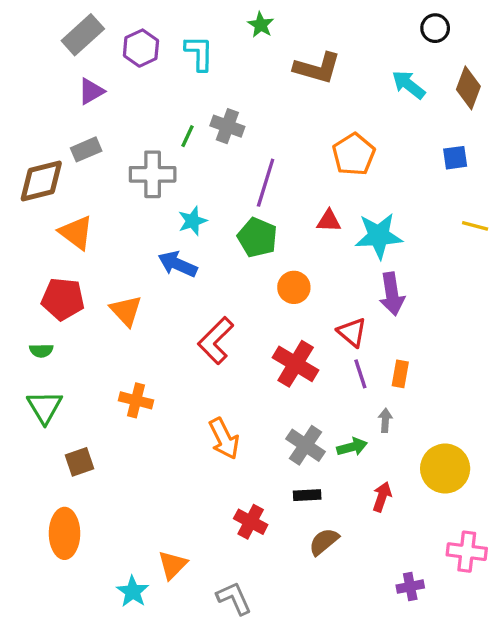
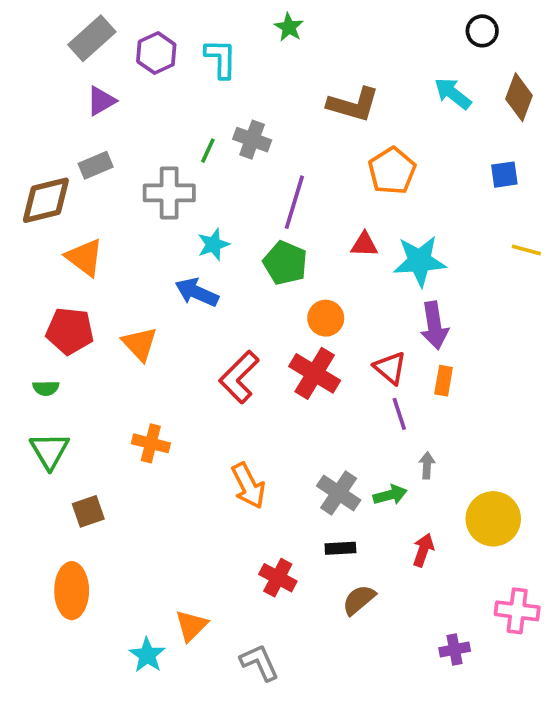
brown L-shape: (317, 68) -> (353, 105), moved
red cross: (296, 364) -> (315, 373), moved
orange rectangle: (400, 374) -> (444, 381), moved

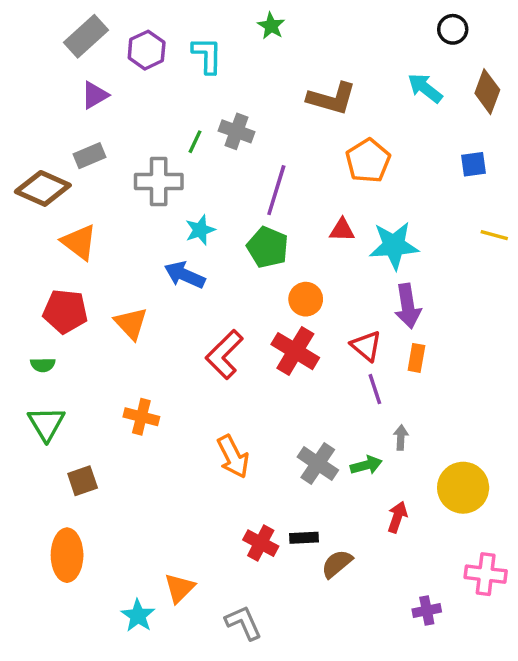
brown diamond: (46, 200) -> (43, 188), turned 38
black rectangle: (340, 548) -> (304, 538), moved

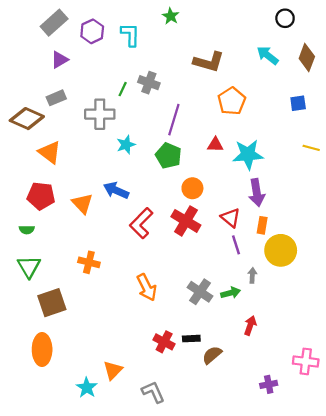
blue arrow: (185, 275) -> (116, 190), moved
brown square: (83, 481) -> (52, 303), size x1.5
yellow circle: (463, 488) -> (281, 250), moved

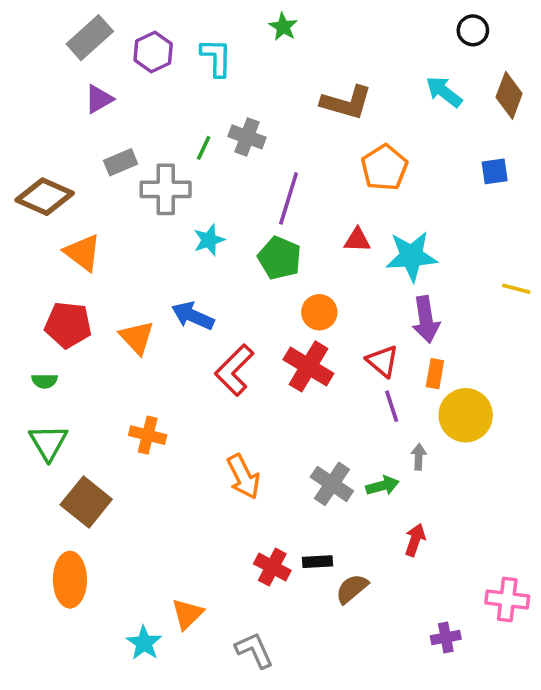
gray rectangle: (56, 98) -> (121, 162), moved
yellow line: (311, 148) -> (516, 289), moved
brown square: (52, 303) -> (86, 502), turned -32

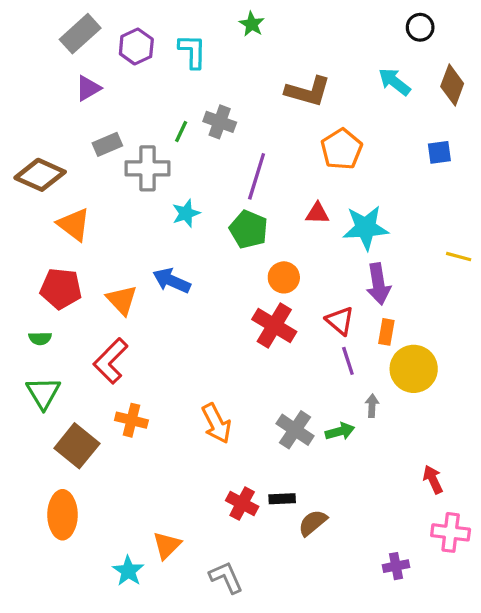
red L-shape: (234, 370) -> (111, 361), moved
orange cross: (148, 435) -> (131, 420), moved
red arrow: (415, 540) -> (433, 479), moved, turned -44

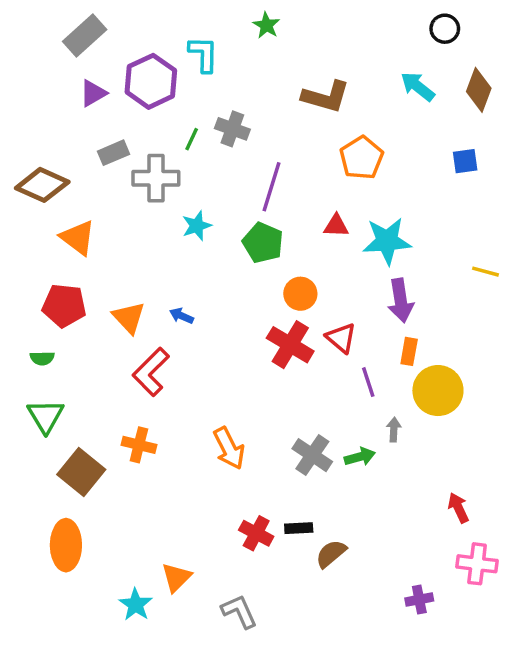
purple hexagon: (136, 47) -> (151, 81), moved, size x1.4
blue arrow: (172, 281) -> (181, 316), moved, size x0.6
red triangle: (340, 321) -> (341, 338), moved
red L-shape: (111, 361) -> (151, 372), moved

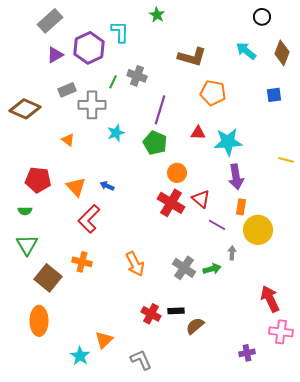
orange pentagon: (362, 158) -> (213, 93), turned -30
orange triangle: (78, 238) -> (68, 140), moved, size x0.6
purple line: (368, 382) -> (217, 225), turned -42
red arrow: (458, 508) -> (270, 299), size x1.5

